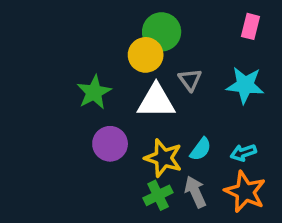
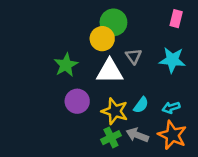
gray arrow: (195, 192) -> (137, 135), turned -45

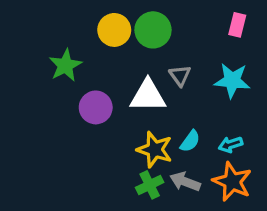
yellow circle: (102, 39) -> (114, 30), moved
green star: (66, 65) -> (65, 65), moved
purple circle: (77, 101) -> (96, 107), moved

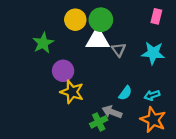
white triangle: (148, 96) -> (98, 40), moved
yellow star: (155, 150) -> (72, 92), moved
gray arrow: (185, 182) -> (112, 112), moved

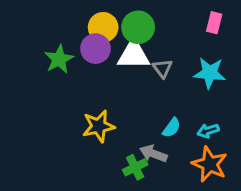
purple circle: (63, 71) -> (95, 49), moved
yellow star: (72, 92) -> (99, 126), turned -30

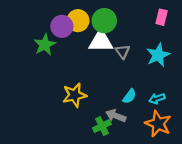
purple circle: (95, 49) -> (62, 26), moved
cyan star: (210, 73) -> (158, 55), turned -30

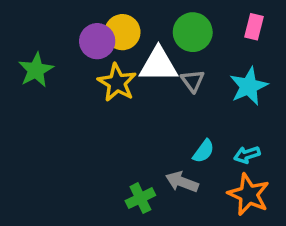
green circle: (104, 21) -> (193, 32), moved
green star: (45, 45) -> (36, 70), moved
yellow star: (74, 95) -> (117, 83), moved, turned -30
green cross: (102, 126) -> (140, 198), moved

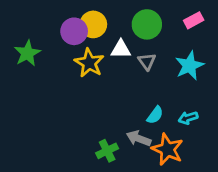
pink rectangle: (254, 27) -> (194, 20), turned 48
white triangle: (158, 65) -> (121, 49), size x0.7
orange star: (249, 194) -> (167, 149), moved

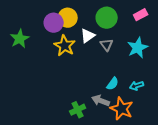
white triangle: (121, 49) -> (88, 36), turned -35

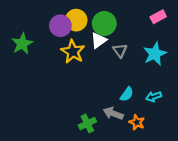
green circle: (107, 18) -> (104, 23), moved
orange star: (122, 109) -> (137, 122), size x0.6

